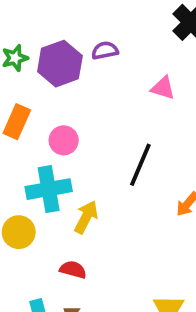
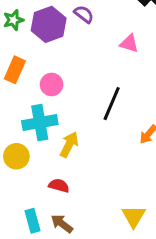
purple semicircle: (105, 50) -> (84, 14), turned 48

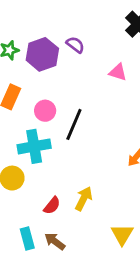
black line: (112, 104) -> (74, 124), moved
yellow arrow: (69, 145) -> (84, 199), moved
red semicircle: (59, 186) -> (52, 206), turned 114

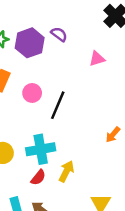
pink triangle: (118, 72) -> (97, 59), turned -35
cyan cross: (34, 146) -> (41, 149), moved

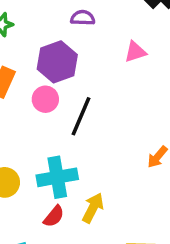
purple semicircle: (59, 34) -> (83, 18), turned -35
purple hexagon: (30, 43) -> (57, 62), moved

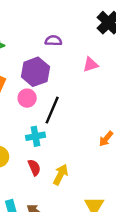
cyan cross: (57, 177) -> (35, 136), moved, size x0.7
red semicircle: (54, 216) -> (34, 167), moved, turned -63

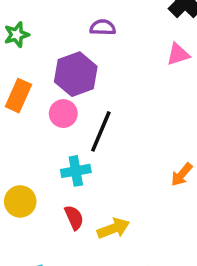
pink triangle: (90, 65) -> (178, 54), moved
yellow arrow: (61, 175) -> (113, 228), turned 42

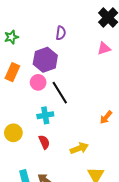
purple semicircle: (103, 27) -> (61, 33), turned 96
black line: (101, 131) -> (60, 93), turned -55
yellow arrow: (113, 228) -> (79, 148), moved

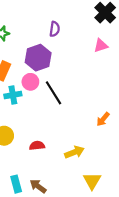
cyan cross: (45, 115) -> (13, 95), moved
red semicircle: (44, 142) -> (37, 146), turned -72

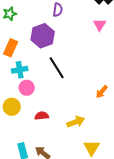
pink triangle: (101, 46) -> (100, 25), turned -40
pink circle: (30, 82) -> (27, 88), moved

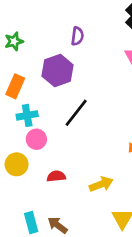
black line: (57, 68) -> (76, 113), turned 70

